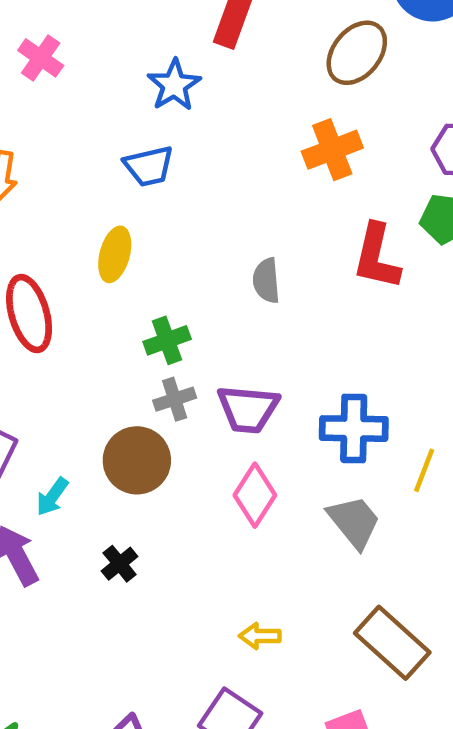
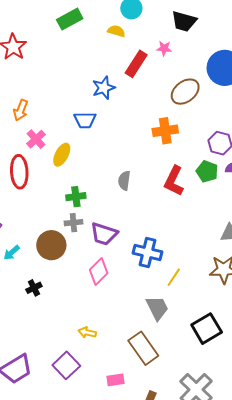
pink cross: (41, 58) -> (36, 139), moved
gray trapezoid: (354, 522) -> (157, 308), moved

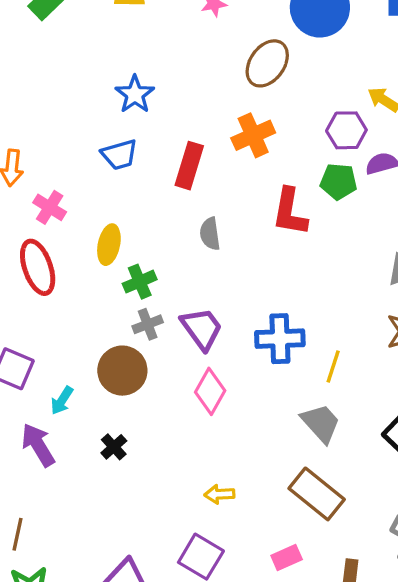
red rectangle: (136, 64) -> (189, 166), moved
yellow ellipse: (62, 155) -> (109, 245), moved
purple trapezoid: (104, 234) -> (202, 329), turned -128

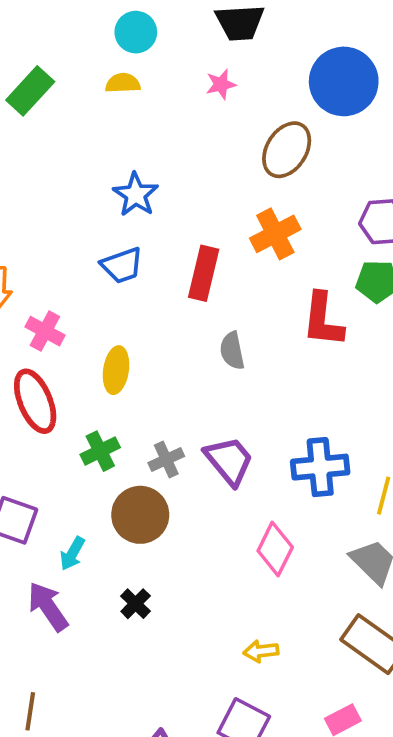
green cross: (140, 282) -> (100, 451), moved
pink diamond: (210, 391) -> (275, 549), moved

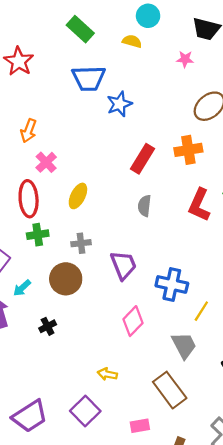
green rectangle: (30, 91) -> (80, 29), turned 72
blue trapezoid: (122, 265) -> (89, 78), moved, size x1.4
green cross: (100, 451) -> (38, 235), moved
gray cross: (166, 460) -> (81, 243), moved

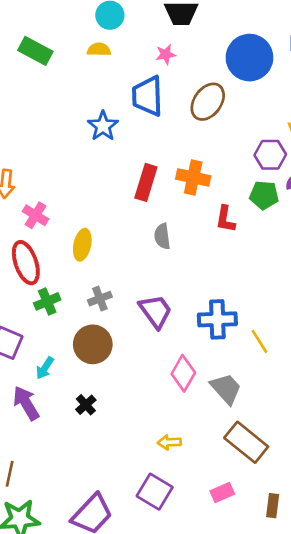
blue trapezoid: (89, 78) -> (148, 96), moved, turned 104
orange cross: (188, 150) -> (193, 177), moved, turned 36
red L-shape: (199, 205) -> (225, 219), size x0.7
yellow line: (201, 311) -> (259, 341), turned -50
gray trapezoid: (184, 345) -> (226, 389), moved

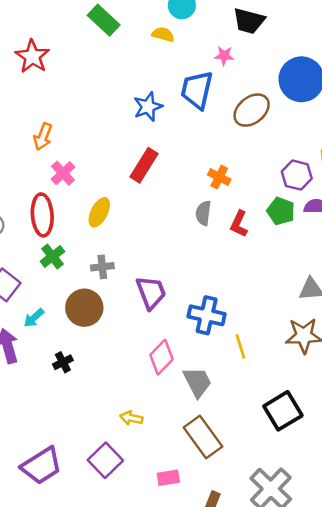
orange cross: (193, 177) -> (219, 177), size x0.7
red rectangle: (146, 182) -> (144, 165), moved
gray semicircle: (162, 236) -> (203, 213), moved
green cross: (47, 301) -> (52, 256), turned -30

